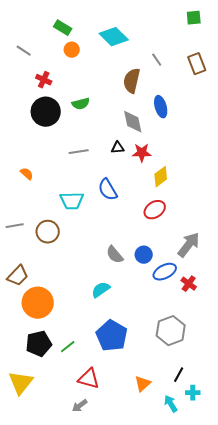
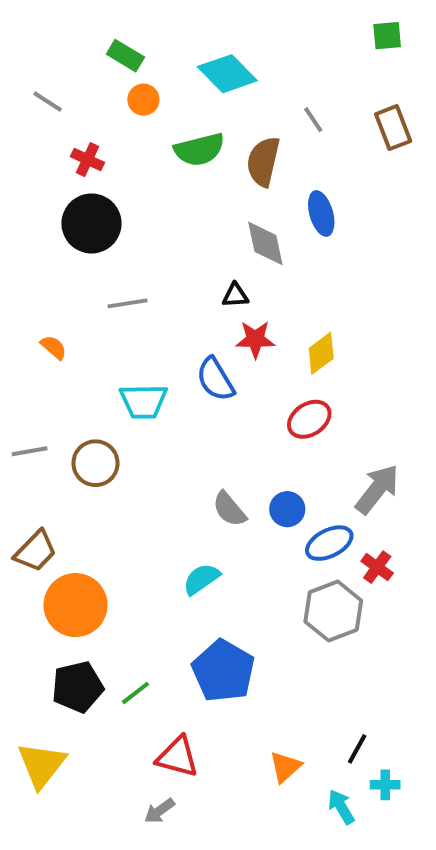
green semicircle: (81, 104) -> (199, 150), moved, size x1.4
gray line: (79, 152) -> (127, 303), moved
red star: (142, 153) -> (255, 339), moved
gray hexagon: (171, 331) -> (333, 611), moved

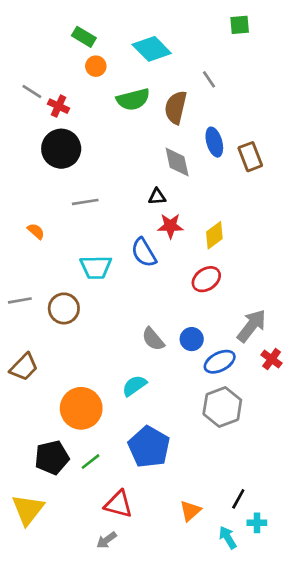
green square: (387, 36) -> (240, 25), moved
gray line: (48, 102) -> (32, 91), moved
brown rectangle: (393, 128) -> (250, 157), moved
red cross: (377, 567) -> (272, 359), moved
orange circle: (76, 605) -> (81, 408), moved

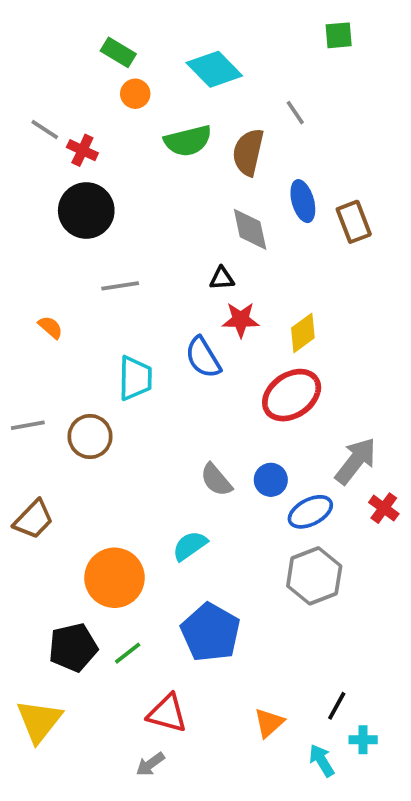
cyan trapezoid: (96, 267) -> (135, 378), turned -88
red ellipse: (206, 279) -> (292, 395), size x1.4

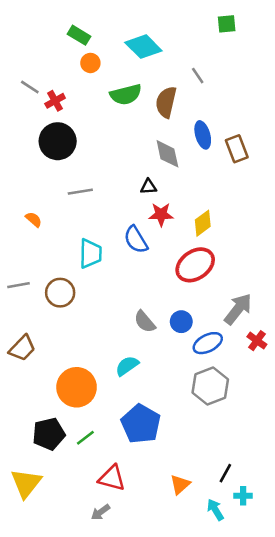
red cross: (82, 150) -> (55, 101), turned 36

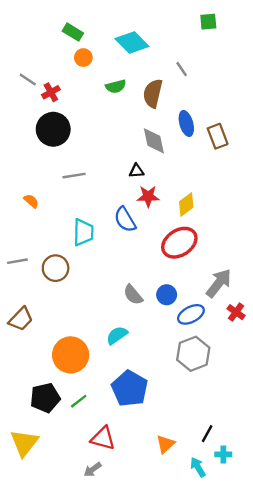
green semicircle: (126, 95) -> (116, 86), size x0.7

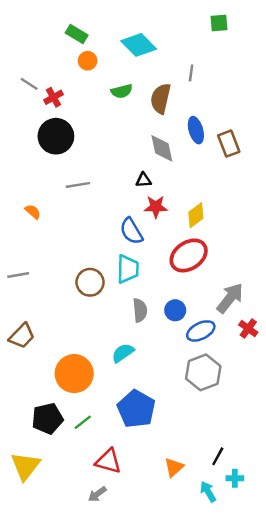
gray line: (182, 69) -> (191, 73), turned 42
cyan trapezoid: (83, 232) -> (128, 269), moved
brown circle: (56, 268) -> (90, 282), moved
gray semicircle: (133, 295) -> (140, 310), turned -145

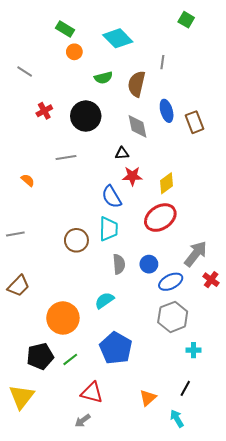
green square: (219, 23) -> (186, 20), turned 35
red cross: (53, 97) -> (44, 111), moved
black circle: (56, 136) -> (86, 116), moved
cyan cross: (235, 478) -> (193, 350), moved

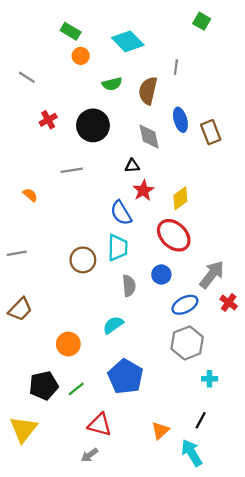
red star: (132, 176) -> (143, 190), turned -30
red ellipse: (160, 218) -> (174, 235), turned 76
blue circle: (149, 264) -> (161, 275), moved
orange circle: (63, 318) -> (68, 344), size x0.7
cyan arrow: (177, 418) -> (192, 453), size x1.4

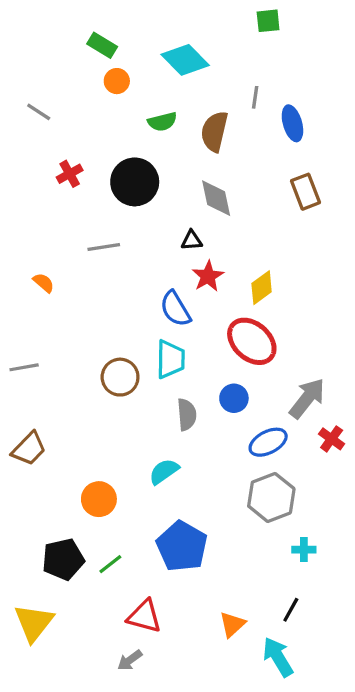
green square: (202, 21) -> (268, 21), moved, turned -36
blue ellipse: (180, 120) -> (292, 123), moved

